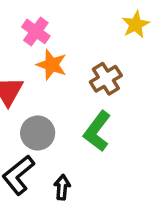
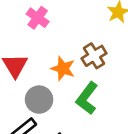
orange star: (52, 65) -> (63, 69), moved

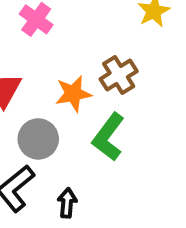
orange star: (63, 69) -> (73, 94), turned -30

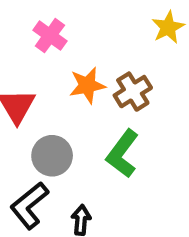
orange star: (73, 94) -> (87, 85), moved

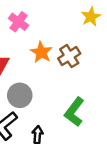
orange star: (87, 85) -> (41, 52), turned -30
green L-shape: (122, 154) -> (74, 112), moved

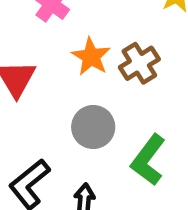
gray circle: (20, 95) -> (93, 127), moved

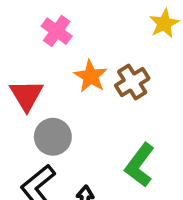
gray circle: (93, 127) -> (53, 137), moved

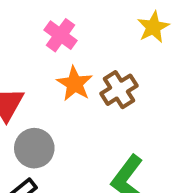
pink cross: (57, 31) -> (61, 35), moved

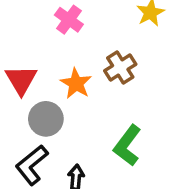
orange star: (75, 84) -> (76, 83), moved

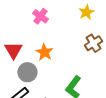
brown cross: (120, 68) -> (93, 43), moved

